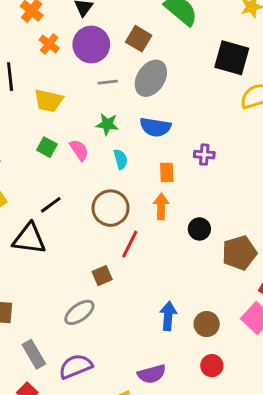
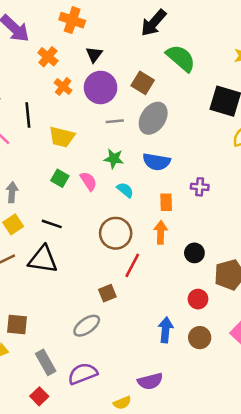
cyan semicircle: (121, 159) -> (125, 190), turned -36
black line: (51, 205) -> (52, 224), moved, turned 54
red circle: (212, 366) -> (198, 299), moved

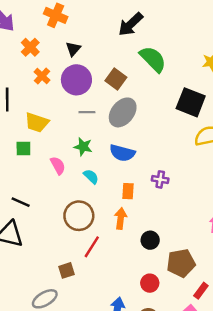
green square: (60, 178) -> (23, 149), moved, turned -35

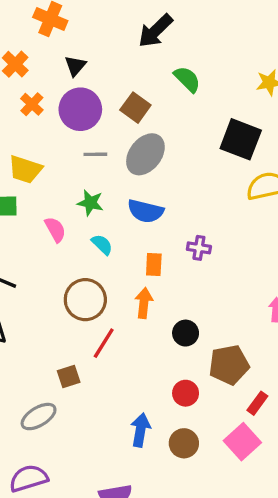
green semicircle: (153, 59) -> (187, 79), size x0.7

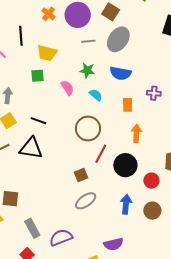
orange arrow: (144, 303) -> (136, 133), moved
black circle: (186, 333) -> (125, 165), moved, size x1.5
gray ellipse: (39, 417) -> (86, 201), moved

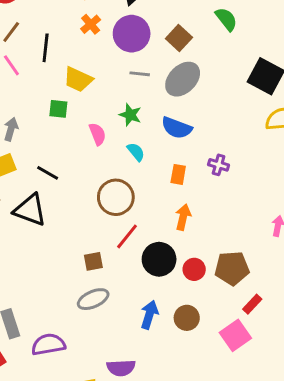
red circle: (151, 181) -> (194, 269), moved
brown circle: (152, 211) -> (187, 318), moved

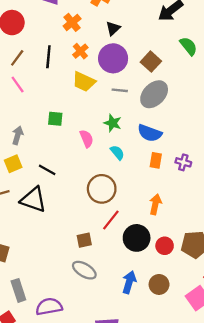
black line: (46, 48) -> (48, 57), moved
yellow trapezoid: (78, 79) -> (84, 82), moved
orange rectangle: (178, 174) -> (156, 160), moved
gray ellipse: (93, 299) -> (84, 270), turned 55

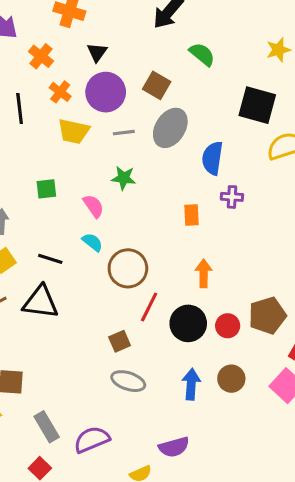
blue semicircle: (150, 133) -> (212, 158), moved, turned 90
cyan semicircle: (117, 153) -> (92, 242), moved
purple cross: (183, 162) -> (232, 197), moved

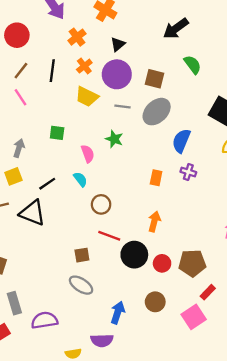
brown square: (157, 85) -> (154, 79), turned -30
black line: (50, 259) -> (47, 184), turned -66
brown circle: (128, 268) -> (101, 204), size x0.7
red line: (149, 307) -> (109, 236), turned 70
blue arrow: (191, 384) -> (118, 313), moved

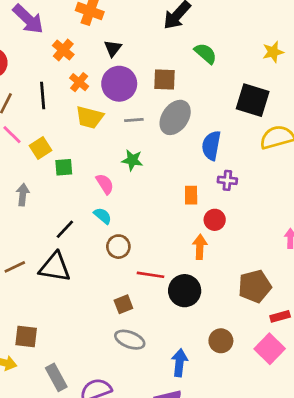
yellow square: (13, 176) -> (40, 148), moved
brown circle: (101, 204) -> (118, 247), moved
red circle: (162, 263) -> (215, 220), moved
red rectangle: (208, 292) -> (280, 316), turned 42

